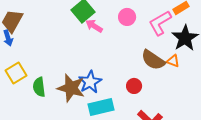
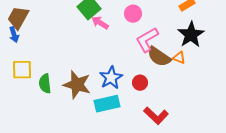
pink L-shape: (160, 23) -> (147, 40), moved
yellow square: (16, 73) -> (22, 70), turned 30
blue star: (90, 82) -> (111, 78), moved

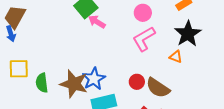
pink circle: (133, 14) -> (143, 13), moved
brown semicircle: (159, 57) -> (158, 88), moved
blue star: (111, 78) -> (94, 79), moved

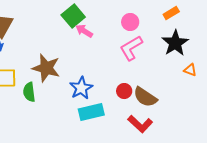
orange triangle: (176, 57) -> (190, 70), moved
brown star: (74, 84) -> (46, 68), moved

